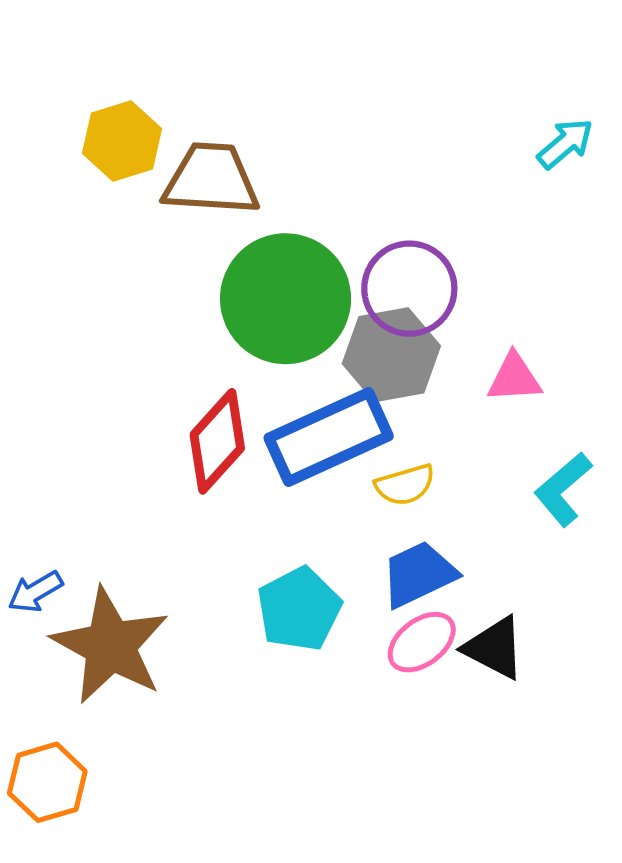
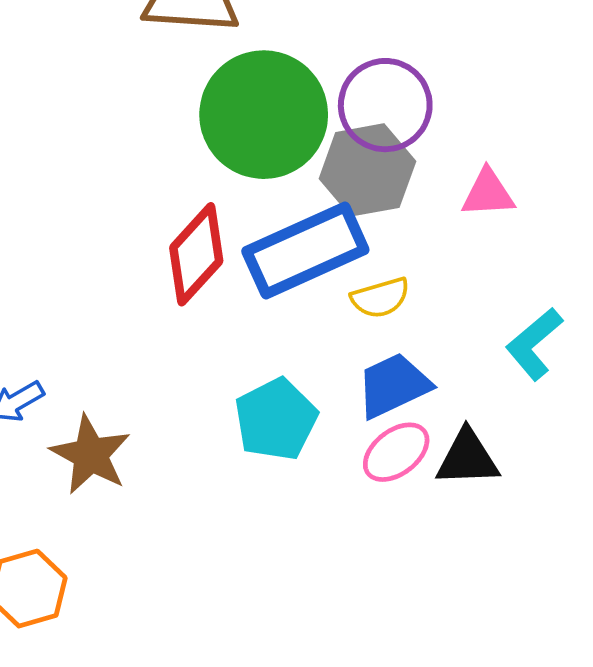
cyan L-shape: (563, 489) -> (534, 344), moved
brown star: (110, 646) -> (91, 455), size x0.7
black triangle: (494, 648) -> (467, 458), turned -30

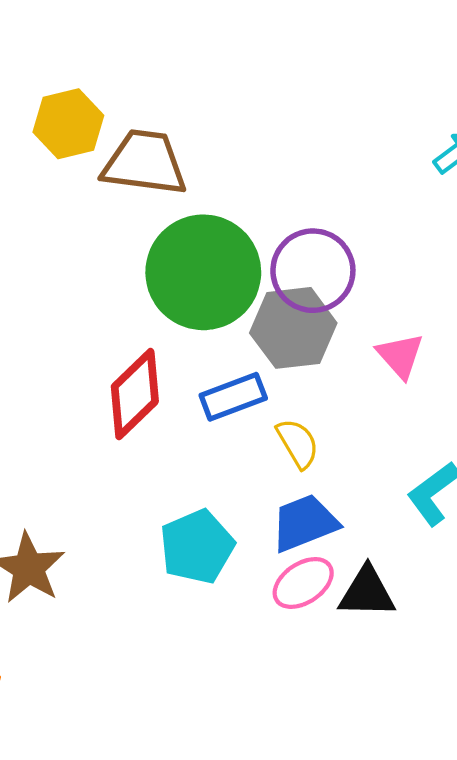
pink triangle: (488, 193) -> (400, 356), turned 48
blue rectangle: (305, 250) -> (233, 397), size x0.6
yellow semicircle: (380, 298) -> (298, 443), turned -108

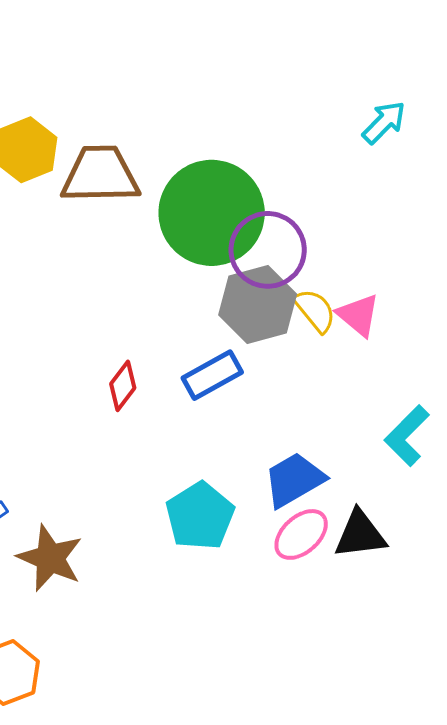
green circle: (203, 272) -> (212, 213), moved
red diamond: (135, 394) -> (123, 386), size x0.6
yellow semicircle: (298, 443) -> (315, 310), moved

